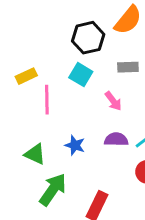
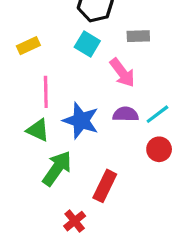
pink line: (47, 100) -> (46, 92), moved
pink arrow: (113, 101) -> (122, 73), size x1.4
blue star: (75, 145) -> (81, 121), size x1.6

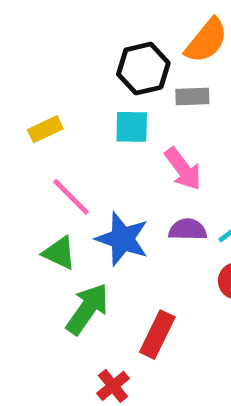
gray rectangle: (138, 36) -> (192, 97), moved
cyan square: (87, 44) -> (132, 127), turned -30
pink line: (46, 92) -> (71, 197), turned -44

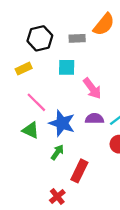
black hexagon: (143, 69) -> (40, 38), moved
gray rectangle: (192, 97) -> (77, 38), moved
green arrow: (87, 309) -> (57, 152), moved, size x0.6

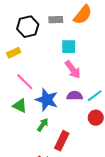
gray rectangle: (77, 38) -> (56, 20), moved
cyan square: (67, 67) -> (69, 47), moved

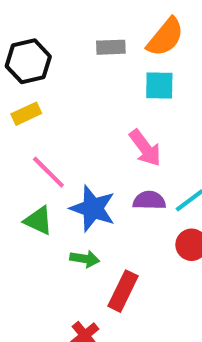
black hexagon: (28, 27) -> (28, 61), moved
cyan square: (69, 47) -> (159, 85), moved
green arrow: (43, 125) -> (85, 259), turned 64

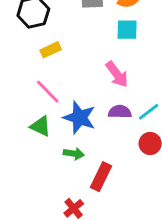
yellow rectangle: (26, 114) -> (51, 50), moved

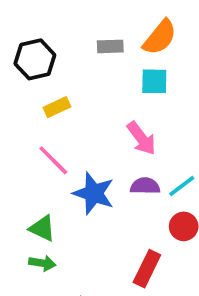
green triangle: (41, 126) -> (42, 228), moved
green arrow: (74, 154) -> (42, 263), moved
red rectangle: (101, 177) -> (147, 269), moved

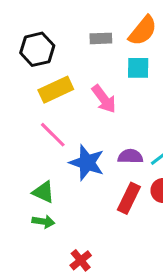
yellow rectangle: (57, 107) -> (56, 90), size x1.5
pink arrow: (141, 138) -> (104, 99), moved
red rectangle: (147, 269) -> (129, 198), moved

